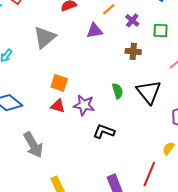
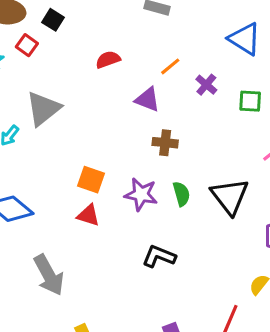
purple triangle: (95, 31) -> (147, 99), turned 30
gray triangle: (45, 37) -> (43, 109), moved
brown cross: (133, 51) -> (165, 143), moved
purple star: (84, 105) -> (141, 194), moved

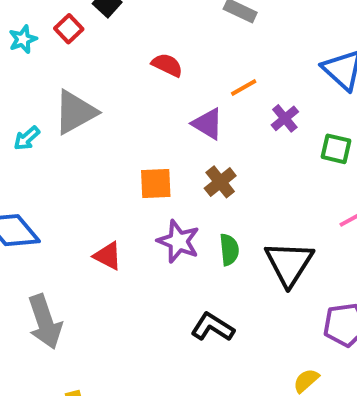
red semicircle: (108, 60) -> (167, 65), turned 35
brown cross: (165, 143) -> (220, 182), turned 35
orange square: (91, 180) -> (156, 183), moved, turned -32
black L-shape: (159, 256) -> (212, 327), moved

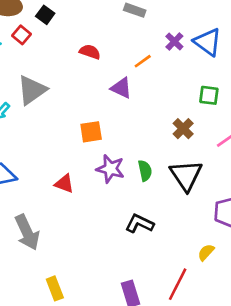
purple cross: (285, 118) -> (174, 42), moved
brown cross: (220, 182) -> (183, 129), moved

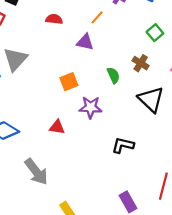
green square: (209, 95) -> (155, 33), turned -35
green semicircle: (145, 171) -> (113, 75), moved

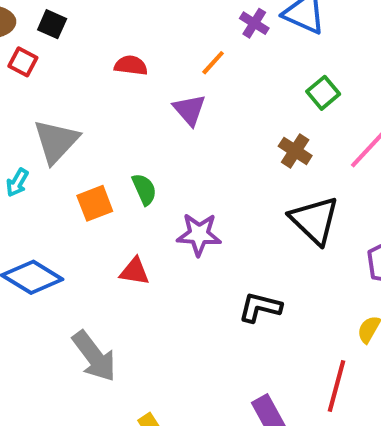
purple triangle: (85, 42) -> (190, 110), turned 36
green semicircle: (113, 75) -> (144, 189), moved
orange square: (69, 82) -> (95, 203), moved

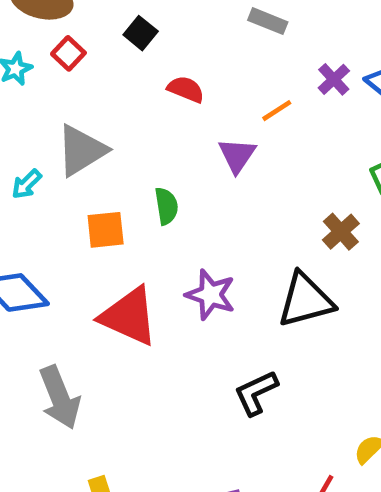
black square: (52, 24) -> (141, 33), moved
green semicircle: (144, 189) -> (166, 206), moved
black triangle: (314, 220) -> (306, 300), moved, turned 46
red triangle: (135, 271) -> (129, 316), size x1.8
black L-shape: (260, 307) -> (256, 393), turned -54

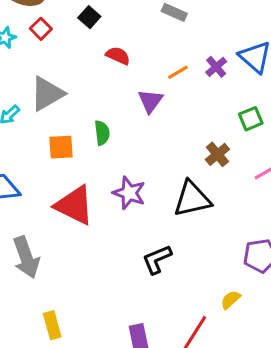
purple cross: (334, 79) -> (216, 67), moved

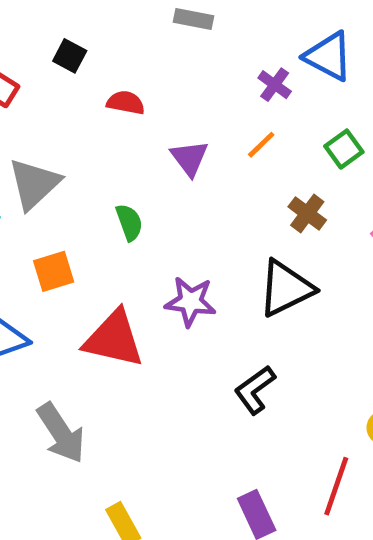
orange line: (178, 72) -> (261, 145), moved
orange square: (61, 147) -> (54, 271), moved

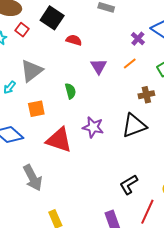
black square: (70, 56) -> (52, 18), size x1.6
brown cross: (307, 213) -> (146, 95), turned 35
black L-shape: (255, 390) -> (129, 185), moved

